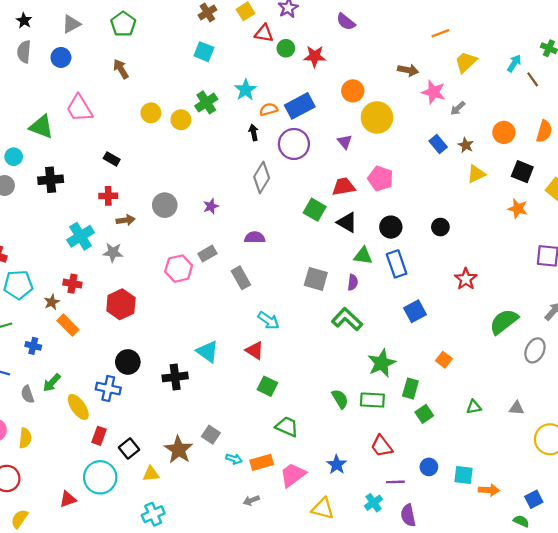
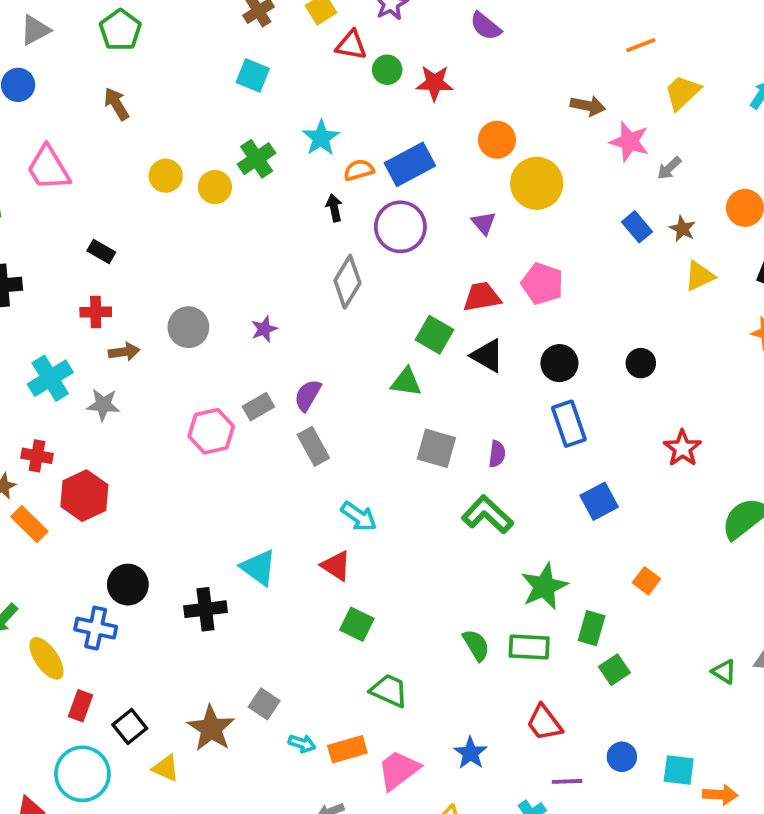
purple semicircle: (255, 237) -> (308, 395), moved, turned -60
green triangle: (363, 256) -> (406, 382), moved
red hexagon: (121, 304) -> (84, 496), moved
green triangle: (474, 407) -> (724, 672), moved, turned 42
yellow triangle: (151, 474) -> (166, 768), turned 30

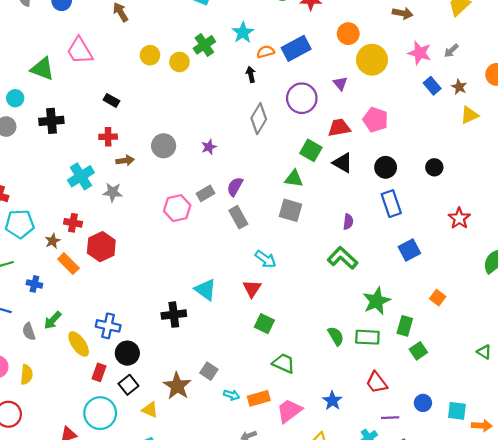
pink star: (629, 142) -> (420, 53), moved
purple circle: (400, 227) -> (302, 98), moved
gray square: (436, 448) -> (290, 210), moved
red triangle: (336, 566) -> (252, 289), turned 30
black circle: (128, 585) -> (127, 353), moved

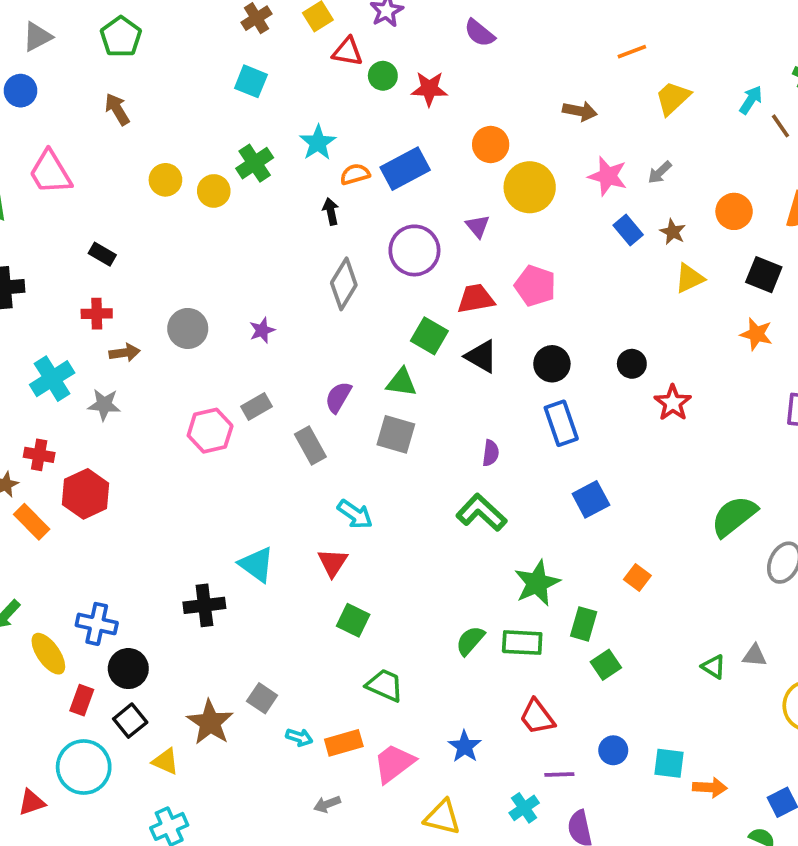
purple semicircle: (235, 187) -> (338, 397), moved
red star: (459, 218) -> (673, 403), moved
green semicircle: (336, 336) -> (470, 641), turned -108

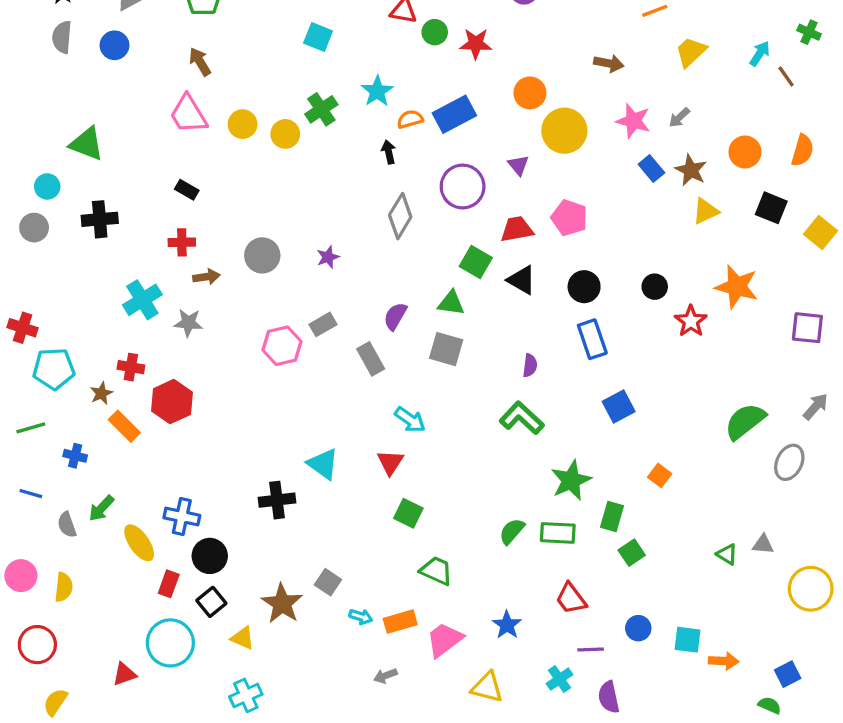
pink trapezoid: (50, 172) -> (188, 114), moved
brown star: (673, 232) -> (691, 170), size x1.4
orange star: (756, 334) -> (737, 287), moved, size x1.5

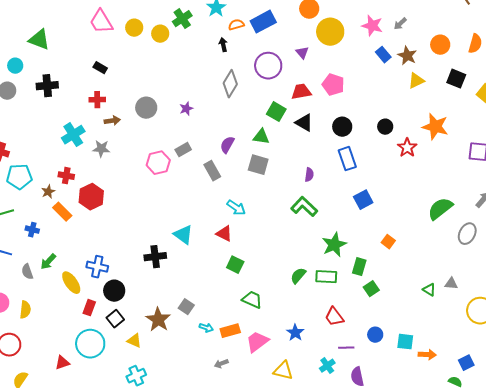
red triangle: (390, 462) -> (224, 234), turned -36

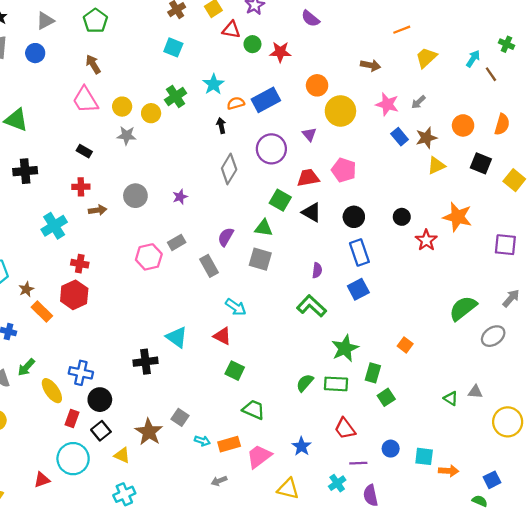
brown star: (407, 56) -> (426, 138), turned 30
gray star: (101, 149) -> (127, 136), moved
red cross: (66, 176) -> (80, 264), moved
blue square: (363, 200) -> (358, 289), moved
gray ellipse: (467, 234) -> (493, 336), turned 30

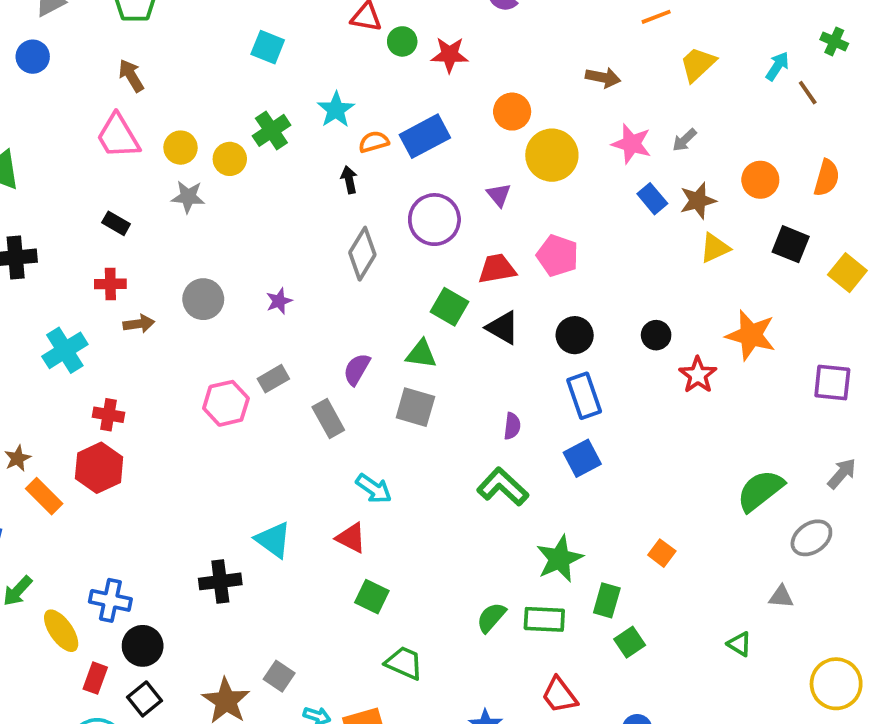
gray triangle: (475, 392) -> (781, 597), moved

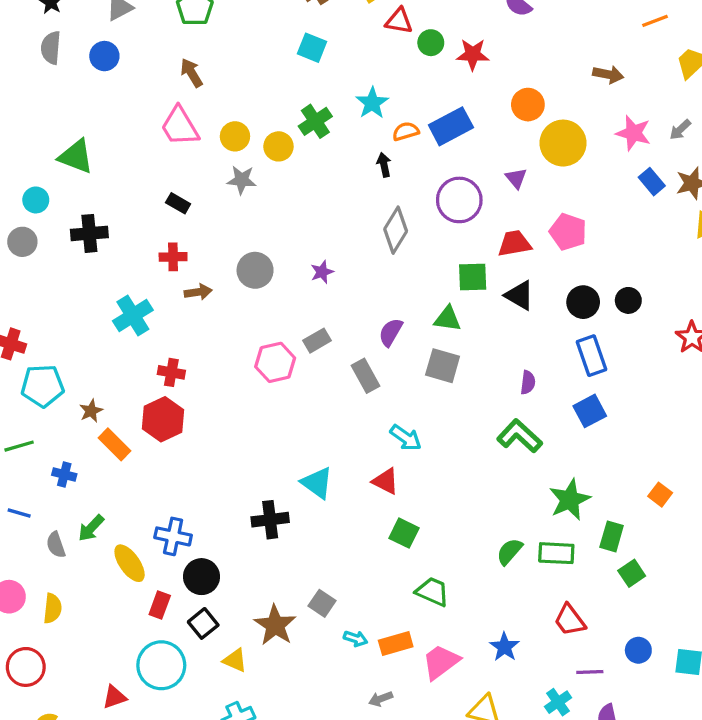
green square: (450, 307) -> (473, 277), turned -32
black circle: (656, 335) -> (628, 300), moved

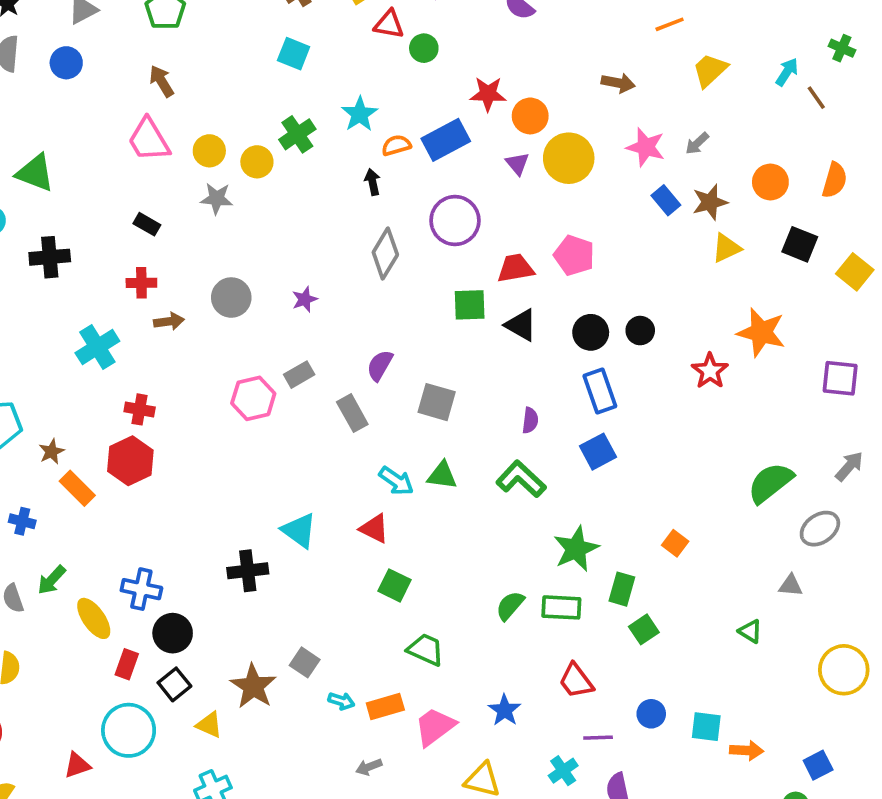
red star: (473, 54) -> (488, 94), moved
purple triangle: (516, 178) -> (517, 164), moved
green triangle: (448, 319) -> (442, 475), moved

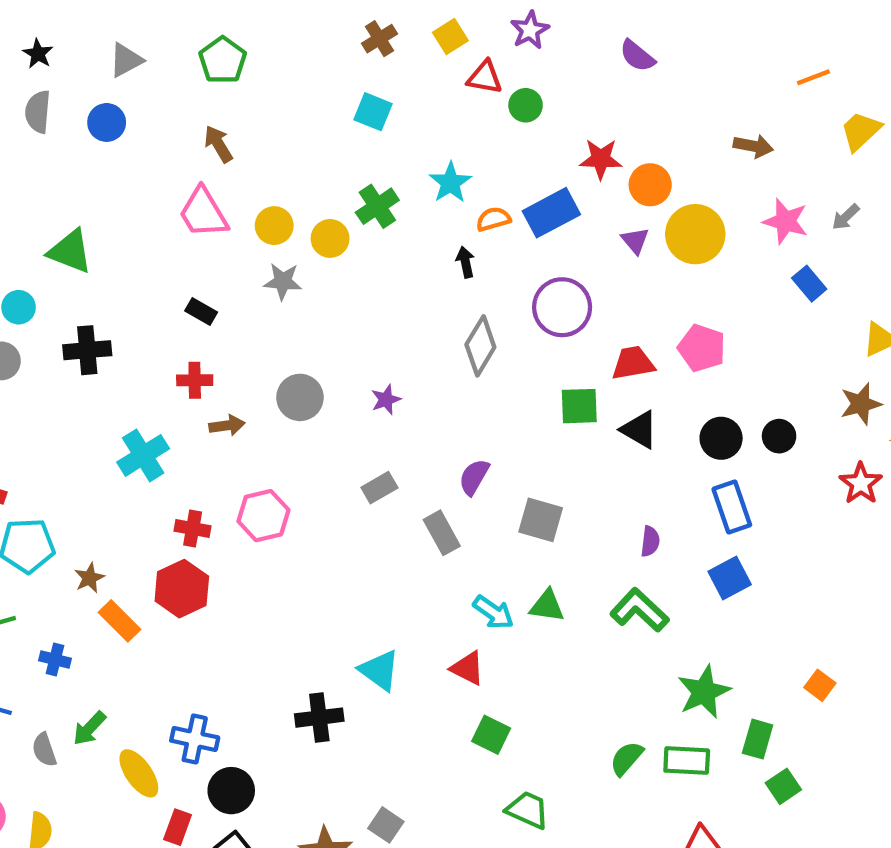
brown star: (710, 202) -> (861, 404), moved
pink hexagon: (253, 398) -> (263, 516), moved

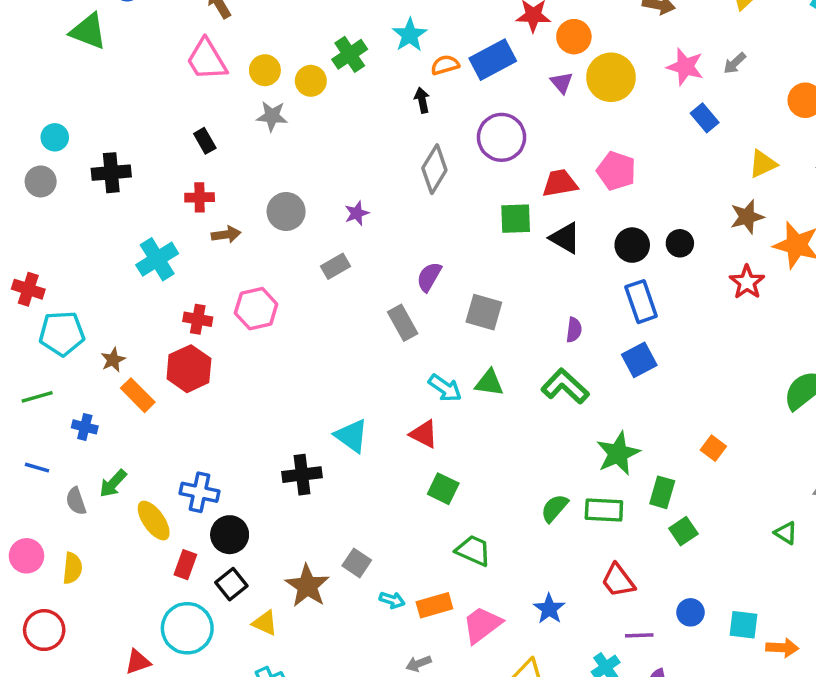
green triangle: (70, 251) -> (88, 31), moved
black rectangle: (201, 312) -> (205, 141), turned 30
gray rectangle: (379, 488) -> (336, 266), moved

